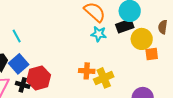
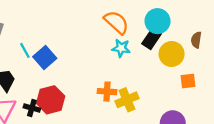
black rectangle: (125, 26) -> (152, 39), turned -36
orange square: (152, 54) -> (188, 81), moved
blue square: (19, 64) -> (45, 58), moved

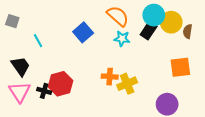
yellow circle: (172, 54) -> (171, 22), moved
blue square: (45, 58) -> (83, 32), moved
orange square: (188, 81) -> (180, 67), size x1.5

